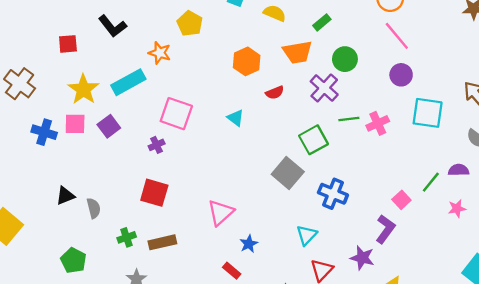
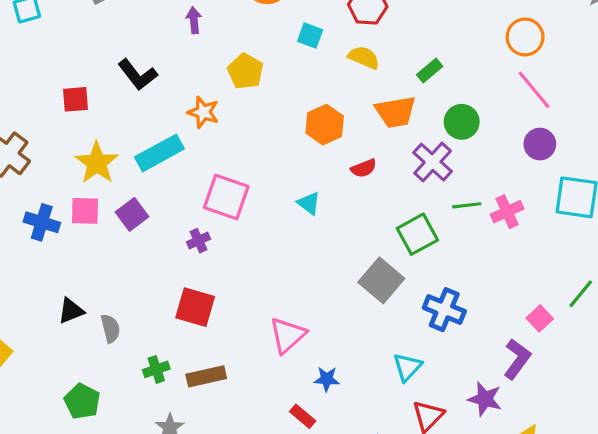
blue star: (249, 244) -> (327, 379), turned 30

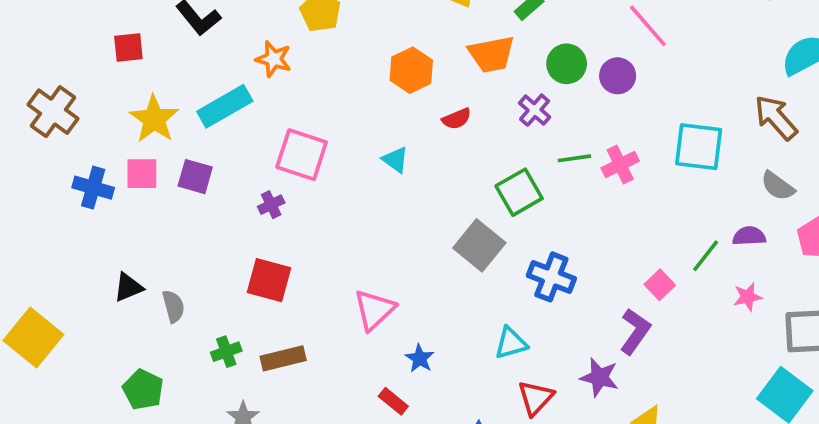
purple circle: (540, 144) -> (618, 76), moved
purple cross: (433, 162) -> (535, 110), size x0.7
purple square: (132, 214) -> (195, 177), turned -36
cyan triangle: (407, 367) -> (511, 343), turned 32
blue star: (327, 379) -> (420, 358), turned 30

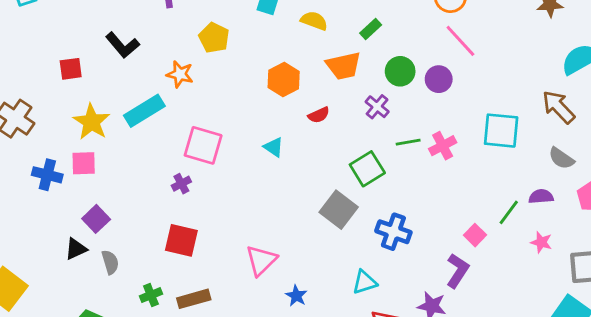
purple square: (195, 177) -> (96, 219), moved, turned 32
pink star: (748, 297) -> (541, 242), turned 30

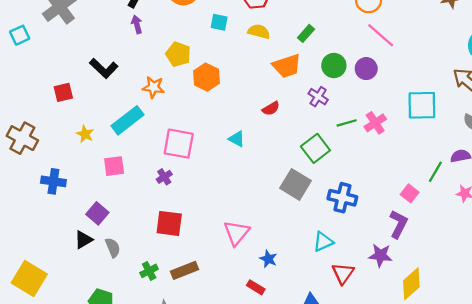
orange hexagon: (284, 79) -> (206, 77), moved
yellow star: (92, 122) -> (85, 134), size x0.6
pink square: (84, 163) -> (114, 166), moved

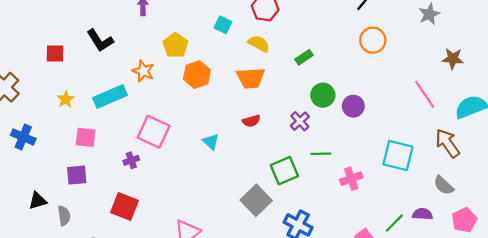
pink line: (381, 35) -> (425, 94), moved
orange trapezoid: (287, 66) -> (251, 78), moved
pink cross: (375, 123) -> (351, 179), moved
purple square: (97, 213) -> (77, 175), moved, turned 30

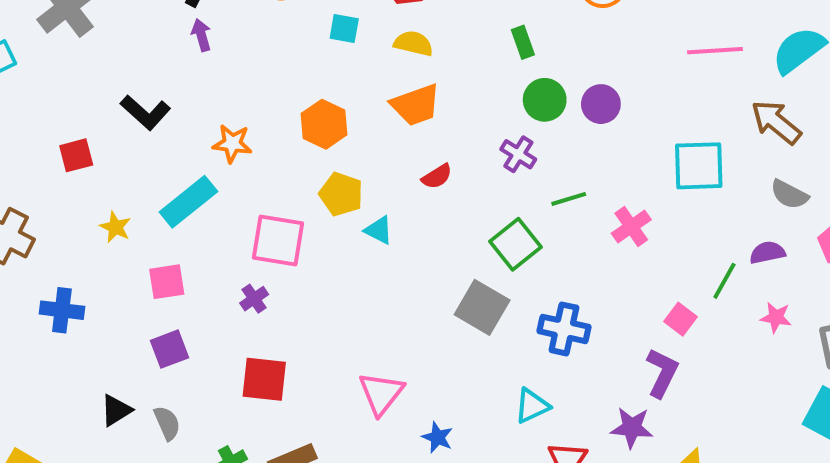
yellow pentagon: (175, 45) -> (341, 194), moved
green rectangle: (304, 57) -> (523, 42), moved, turned -60
pink line: (425, 94) -> (715, 51), turned -44

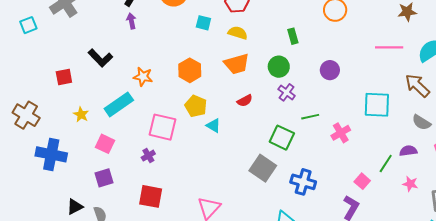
green circle: (545, 100) -> (279, 67), moved
green square: (516, 244) -> (282, 138), turned -30
pink square: (167, 282) -> (105, 144), turned 30
blue cross: (62, 310) -> (51, 154), size x1.4

